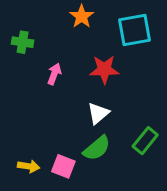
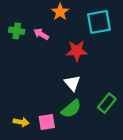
pink arrow: (54, 74) -> (41, 34), moved, turned -80
white triangle: (98, 113) -> (72, 83), turned -30
pink square: (63, 166) -> (47, 122), turned -30

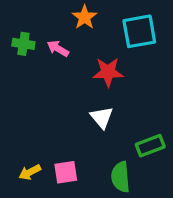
green rectangle: (107, 103) -> (150, 146), turned 30
green semicircle: (71, 109) -> (121, 177), moved, turned 125
yellow arrow: (21, 122) -> (30, 172), turned 144

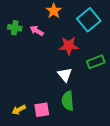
cyan square: (139, 31) -> (89, 20), turned -30
green rectangle: (150, 146) -> (96, 62), moved
green semicircle: (121, 177) -> (68, 101), moved

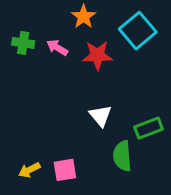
red star: (69, 46) -> (97, 55), moved
green rectangle: (96, 62) -> (149, 128), moved
green semicircle: (68, 101) -> (122, 156), moved

